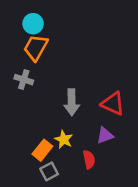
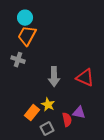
purple triangle: (105, 135) -> (79, 113), moved, turned 32
gray square: (49, 171) -> (47, 129), moved

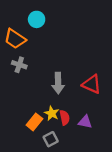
cyan circle: (25, 18) -> (37, 19), moved
orange trapezoid: (27, 36) -> (15, 39), moved, turned -85
red semicircle: (67, 120) -> (65, 118), moved

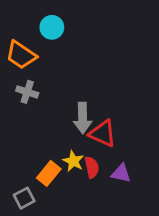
red triangle: (92, 84) -> (103, 133), moved
gray square: (51, 139) -> (24, 198), moved

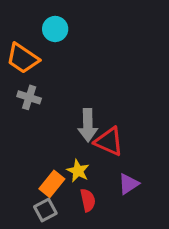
red semicircle: (92, 167) -> (88, 200), moved
purple triangle: (121, 173) -> (129, 184), turned -45
gray square: (24, 198) -> (45, 210), moved

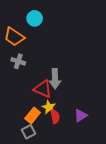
red triangle: (109, 141) -> (43, 89), moved
red semicircle: (88, 200) -> (55, 117), moved

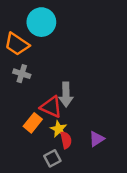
cyan circle: (35, 18) -> (41, 22), size x1.5
orange rectangle: (33, 115) -> (33, 123), moved
gray square: (28, 132) -> (52, 158), moved

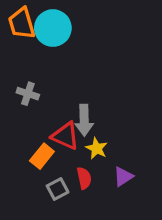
orange trapezoid: (17, 44) -> (22, 23), moved, turned 40
yellow star: (59, 129) -> (97, 148), moved
gray square: (52, 158) -> (58, 189), moved

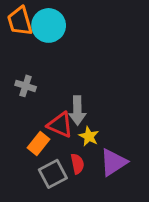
purple triangle: (123, 177) -> (113, 162), size x1.5
gray square: (58, 189) -> (53, 174), size x1.4

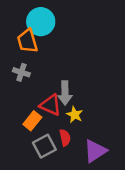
orange trapezoid: (20, 21) -> (27, 41), moved
purple triangle: (113, 162) -> (95, 151), moved

